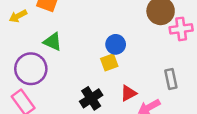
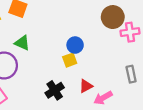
gray rectangle: (171, 79) -> (131, 74), moved

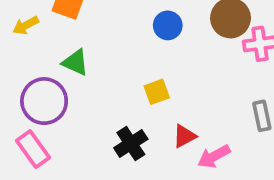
blue circle: (75, 45) -> (168, 25), moved

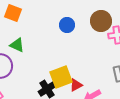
yellow square: (157, 92) -> (61, 77), moved, size x1.6

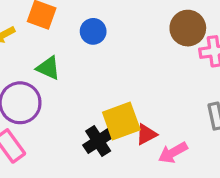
blue circle: (67, 25) -> (93, 31), moved

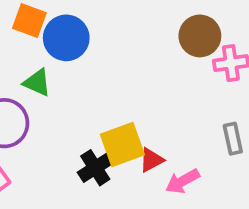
blue circle: (93, 31) -> (66, 38), moved, size x1.5

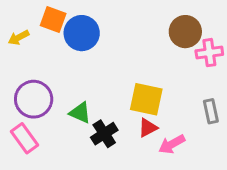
green triangle: (37, 82) -> (80, 113), moved
yellow square: (122, 144) -> (146, 99), moved, turned 32

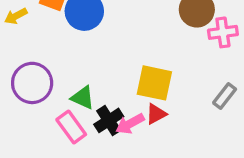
gray rectangle: (211, 111) -> (225, 96), turned 50
pink rectangle: (25, 138) -> (71, 127), moved
pink arrow: (172, 144) -> (130, 124), moved

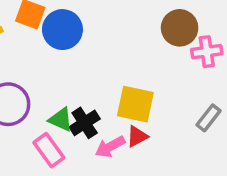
black cross: (109, 120) -> (85, 123), moved

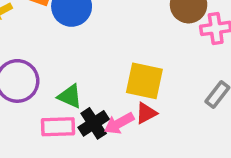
black cross: (85, 123) -> (94, 123), moved
pink rectangle: (49, 150) -> (58, 127), turned -56

